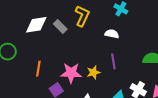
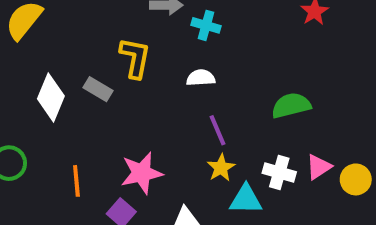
white diamond: (36, 25) -> (51, 97), turned -45
yellow star: (93, 72) -> (221, 168), moved

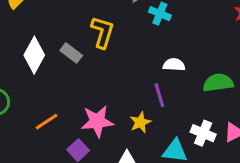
white semicircle: (201, 78) -> (174, 65), moved
yellow star: (221, 168) -> (140, 122), moved
orange line: (76, 181) -> (46, 122), turned 55

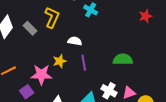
white semicircle: (174, 65) -> (75, 41), moved
yellow star: (140, 122) -> (60, 61), moved

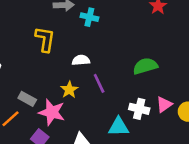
gray rectangle: (30, 28) -> (27, 99), moved
pink star: (41, 75) -> (52, 112), turned 30

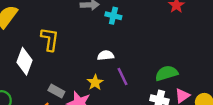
yellow L-shape: (45, 39) -> (50, 39), moved
green semicircle: (145, 66) -> (167, 73), moved

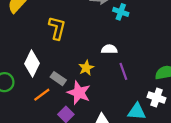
white diamond: (24, 61) -> (32, 63), moved
yellow star: (95, 82) -> (86, 68), moved

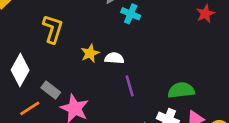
yellow star: (86, 68) -> (90, 53), moved

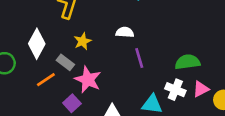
yellow star: (90, 53) -> (83, 41), moved

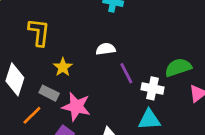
white cross: (175, 90) -> (152, 88), moved

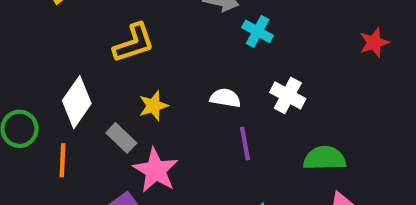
yellow L-shape: (39, 32) -> (134, 43), turned 48
white cross: (152, 88) -> (288, 95), moved
orange line: (32, 115) -> (63, 160), moved, turned -60

